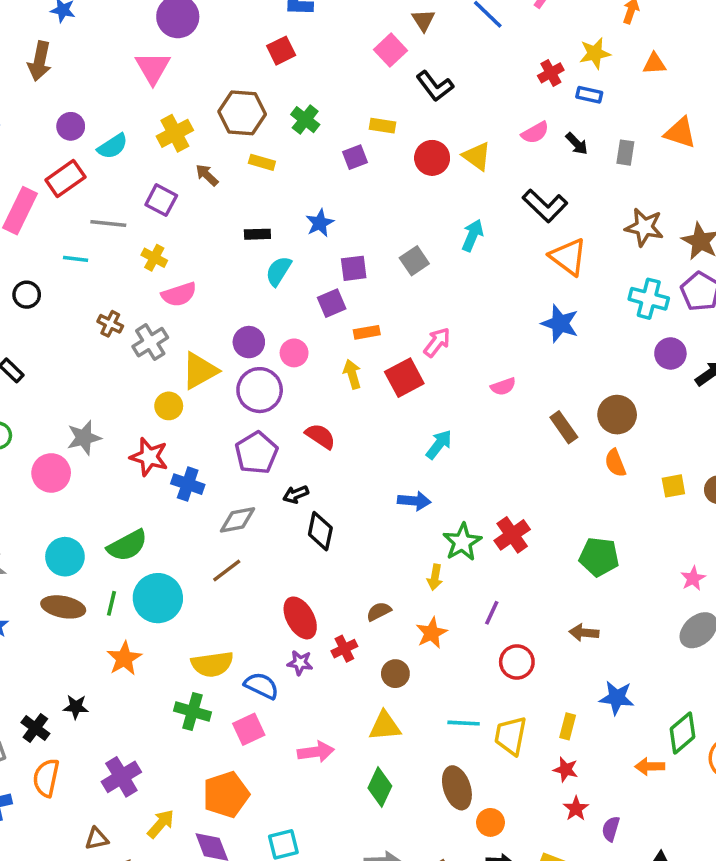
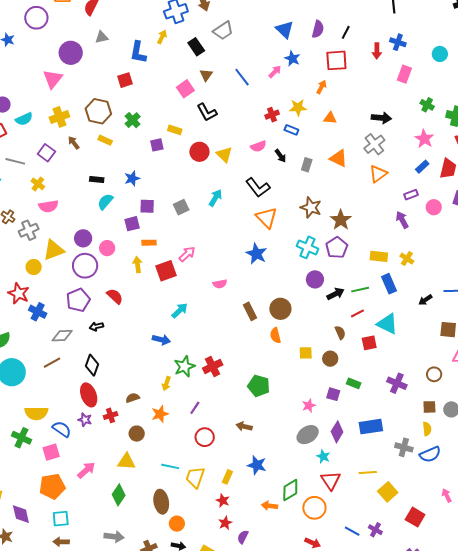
black diamond: (320, 531) -> (92, 365), moved
pink arrow: (316, 752) -> (86, 470), turned -42
orange pentagon: (226, 795) -> (52, 486), moved

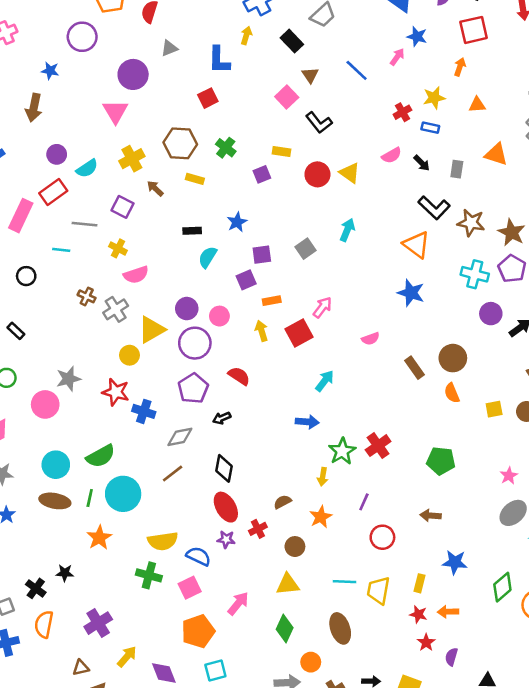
black L-shape: (258, 187) -> (434, 208), moved
orange arrow: (269, 506) -> (448, 612), moved
orange circle: (177, 524) -> (311, 662), moved

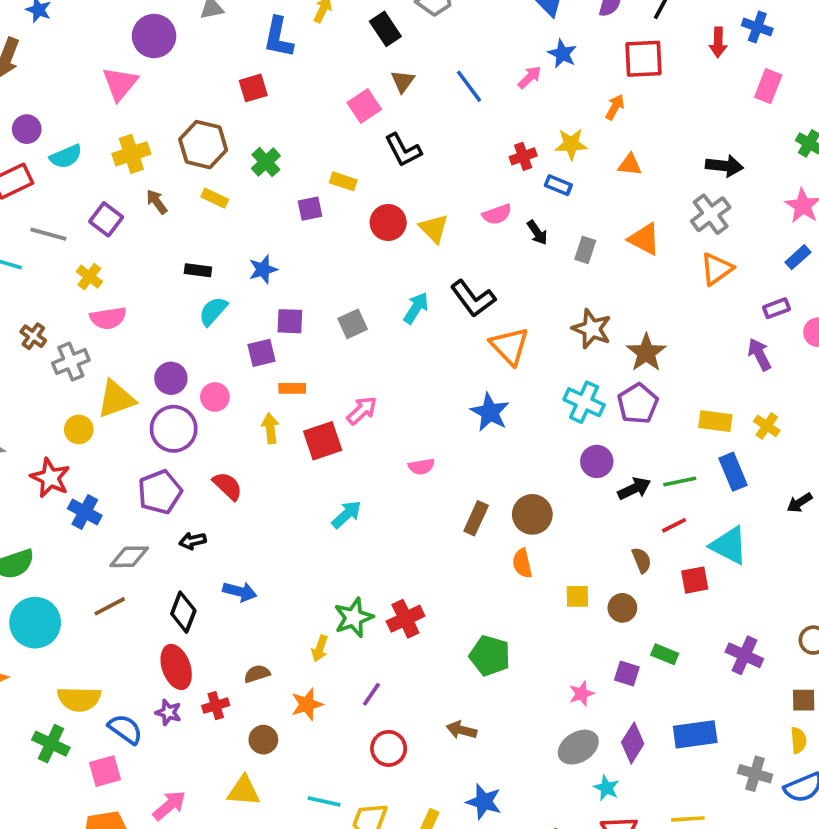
black L-shape: (434, 208) -> (473, 299), moved
brown rectangle: (415, 368) -> (476, 518), turned 50
blue arrow: (307, 422) -> (240, 592), moved

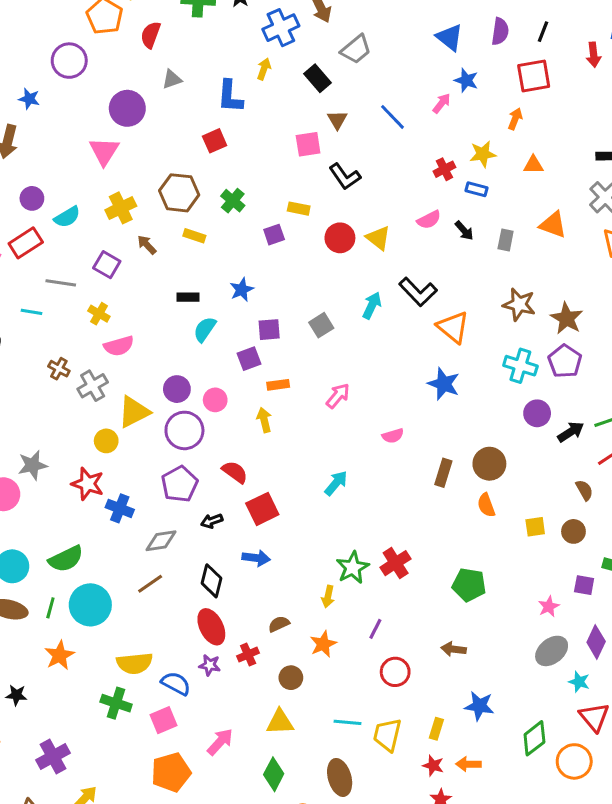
pink square: (364, 106) -> (308, 144), turned 32
red square: (323, 441) -> (262, 509), moved

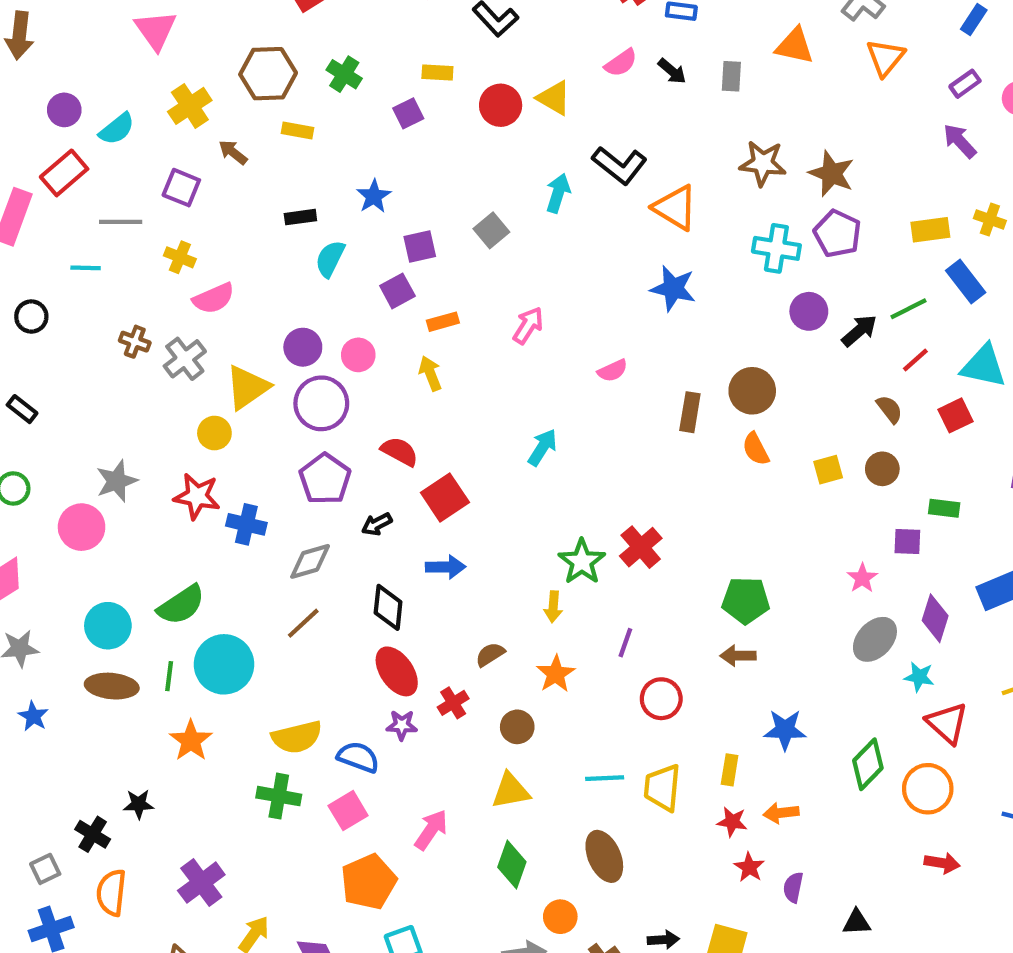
green pentagon: (469, 585) -> (746, 600), moved

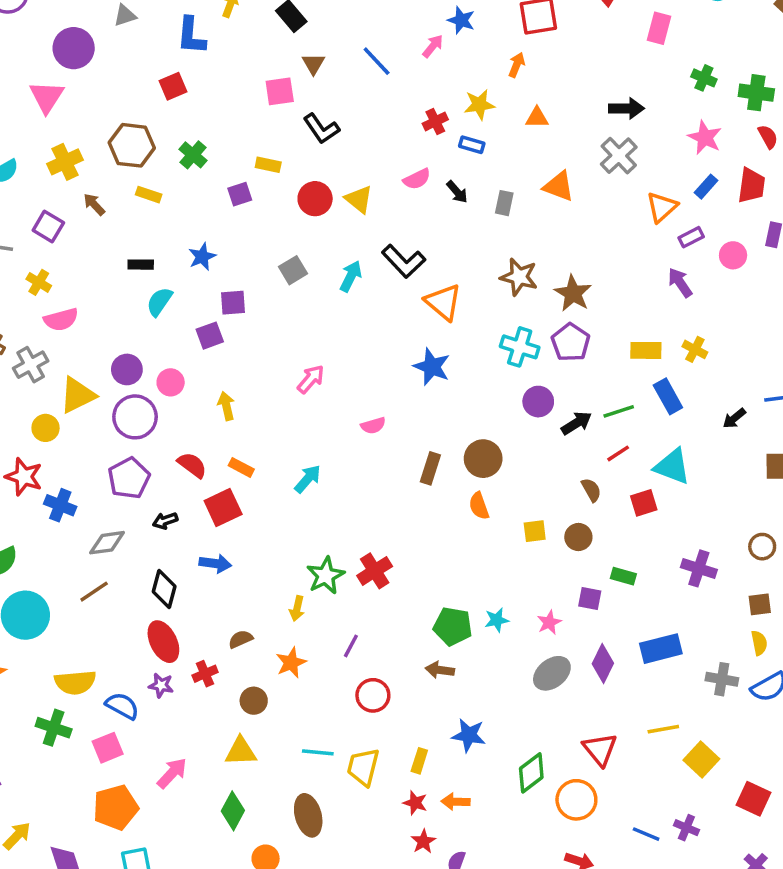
orange triangle: (885, 58) -> (662, 207), moved
gray square: (491, 230) -> (293, 270), moved
orange rectangle: (443, 322) -> (241, 467), moved, turned 35
cyan star: (919, 677) -> (497, 620), moved, turned -30

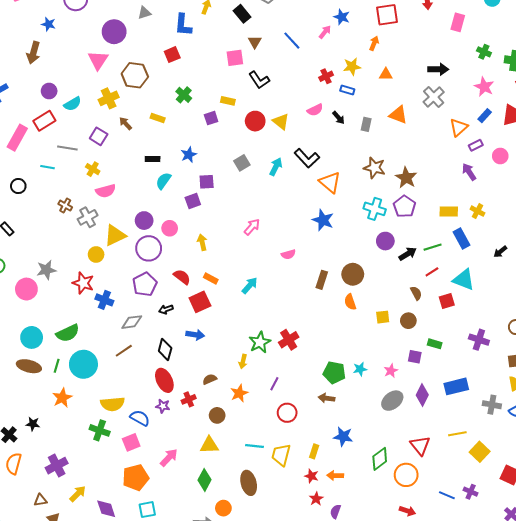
brown hexagon: (132, 145) -> (135, 75), moved

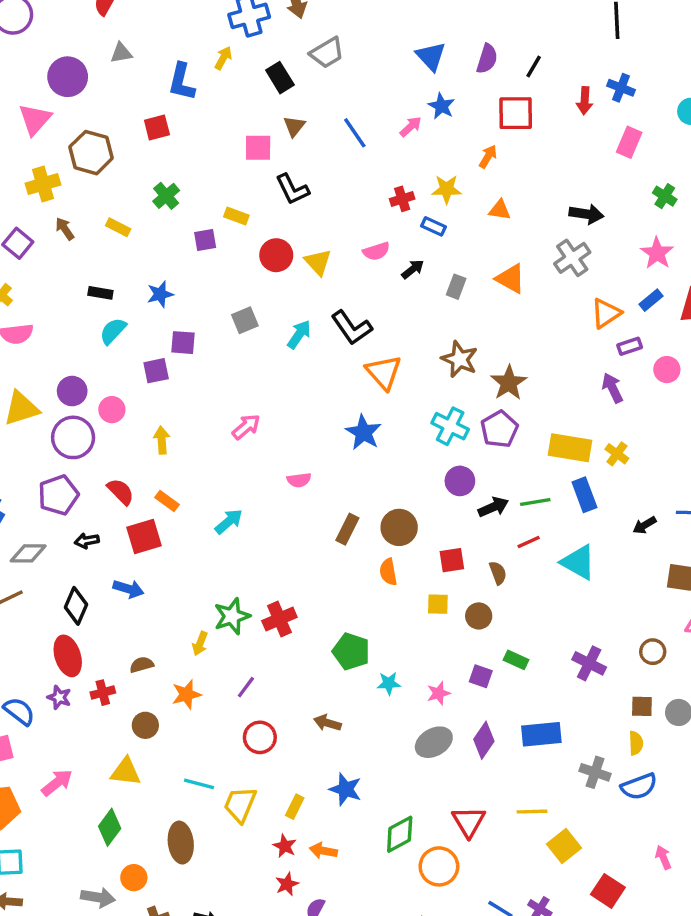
black arrow: (339, 118) -> (413, 269), turned -96
yellow rectangle: (449, 211) -> (570, 448), size x1.4
red square: (447, 301) -> (452, 560), moved
green pentagon: (334, 373) -> (351, 651), moved

